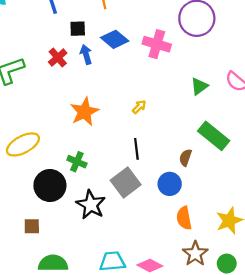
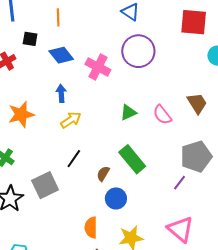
blue arrow: (86, 54) -> (61, 93), moved
yellow arrow: (139, 107) -> (71, 120), size x1.5
black line: (136, 149) -> (74, 159), moved, turned 30
blue circle: (170, 184) -> (116, 198), moved

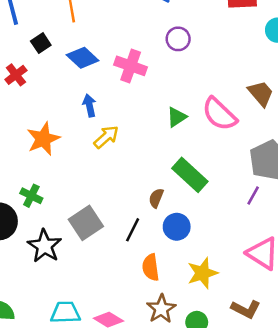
black square: (30, 39) -> (41, 43), turned -35
purple circle: (138, 51) -> (178, 39), size x0.6
pink semicircle: (162, 115) -> (219, 114), size x1.4
black line: (74, 159) -> (133, 230), moved

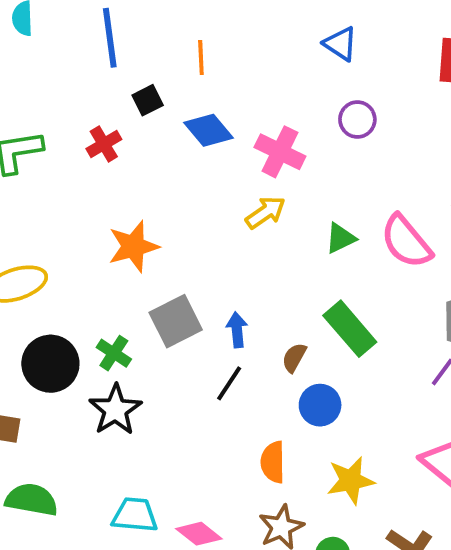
blue arrow: (89, 106) -> (237, 330), moved
yellow arrow: (106, 137) -> (265, 212), moved
green cross: (31, 196) -> (114, 353), moved
gray square: (86, 223) -> (176, 321), moved
black line: (133, 230) -> (229, 383), moved

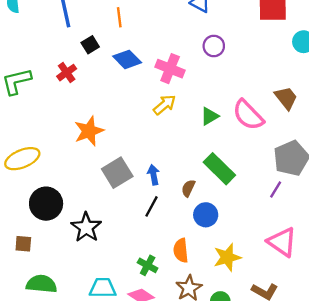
green cross: (114, 353) -> (148, 265), moved

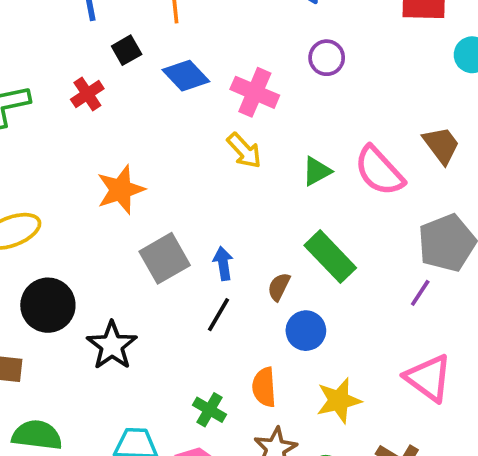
yellow arrow: (165, 105) -> (244, 151), turned 85

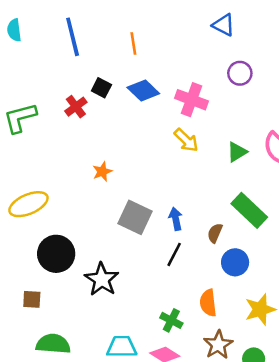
black square: (127, 50) -> (101, 88), moved, turned -30
orange star: (121, 190) -> (102, 172), size x0.6
gray square: (165, 258) -> (135, 217), turned -32

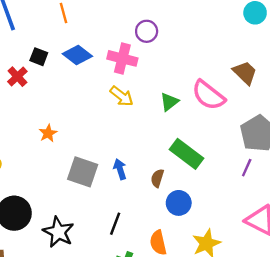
purple circle: (240, 73) -> (147, 31), moved
black line: (174, 254) -> (115, 224), moved

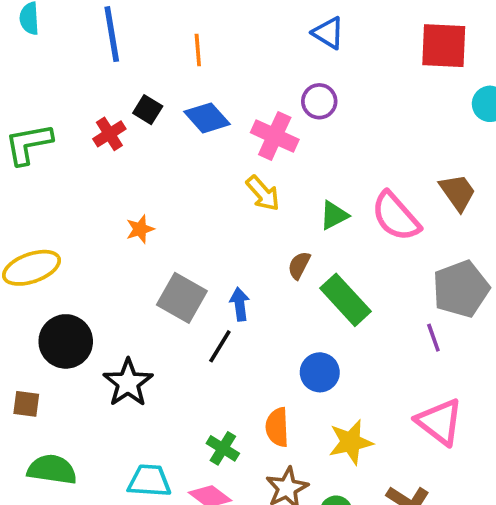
purple line: (247, 168) -> (433, 338), turned -54
brown semicircle: (157, 178) -> (299, 265), moved
black line: (115, 224) -> (220, 346), moved

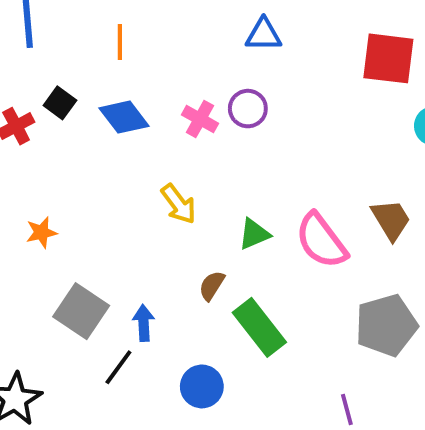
blue triangle: (328, 33) -> (264, 35), turned -36
pink cross: (275, 136) -> (200, 119), moved, size x0.7
purple line: (433, 338) -> (347, 409), moved
blue circle: (320, 372) -> (202, 386), moved

